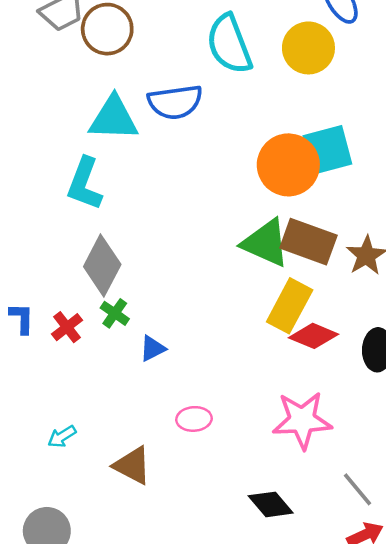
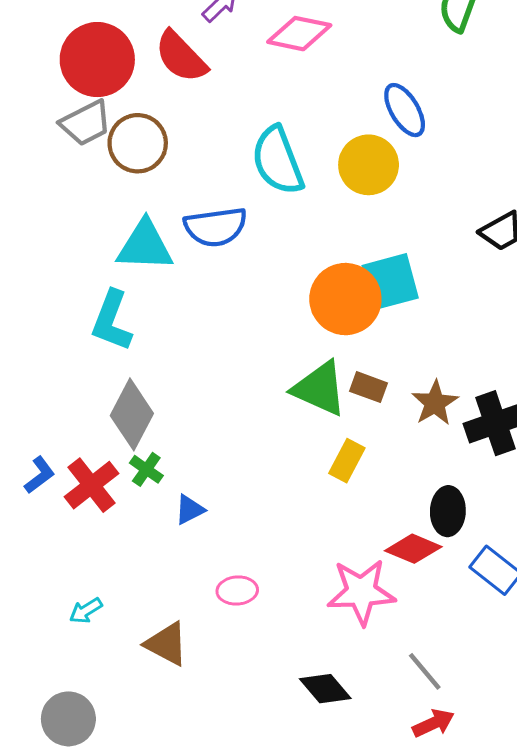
brown rectangle: (308, 242) -> (369, 387), size x0.6
yellow rectangle: (290, 306) -> (347, 461), size x0.7
blue L-shape: (22, 318) -> (40, 475), turned 52
red cross: (67, 327) -> (91, 485), size x1.5
red diamond: (313, 336) -> (413, 549), moved

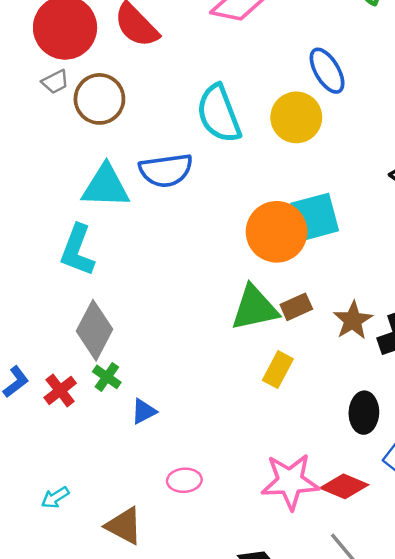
gray trapezoid: (86, 123) -> (55, 82), size x0.6
brown rectangle: (369, 387) -> (296, 307), turned -44
green triangle: (319, 388) -> (254, 308), turned -36
red cross: (91, 485) -> (60, 390), size x0.7
red diamond: (413, 549) -> (344, 486), moved

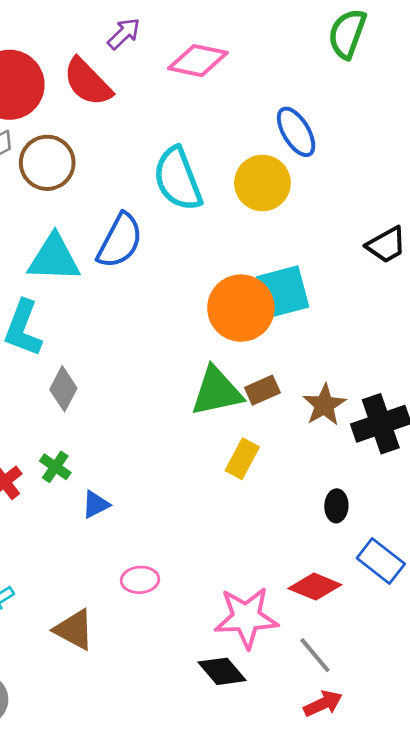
blue semicircle: (166, 170) -> (120, 241), turned -54
gray diamond: (95, 330) -> (63, 389), moved, size x0.7
black ellipse: (364, 413) -> (336, 506), size x0.7
pink star: (290, 481) -> (246, 617), moved

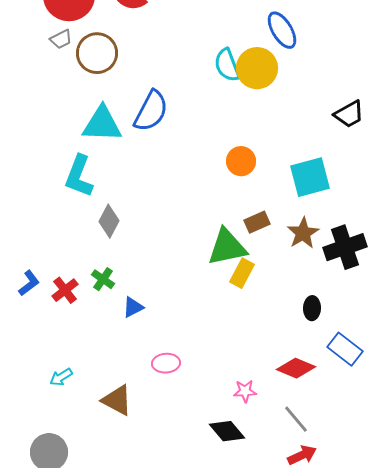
cyan semicircle: (178, 179) -> (227, 65), moved, size x0.7
cyan square: (283, 292) -> (310, 177), moved
orange circle: (241, 308) -> (241, 161), size x0.6
green triangle: (217, 391) -> (227, 247), moved
pink star: (246, 617) -> (245, 391), size x0.5

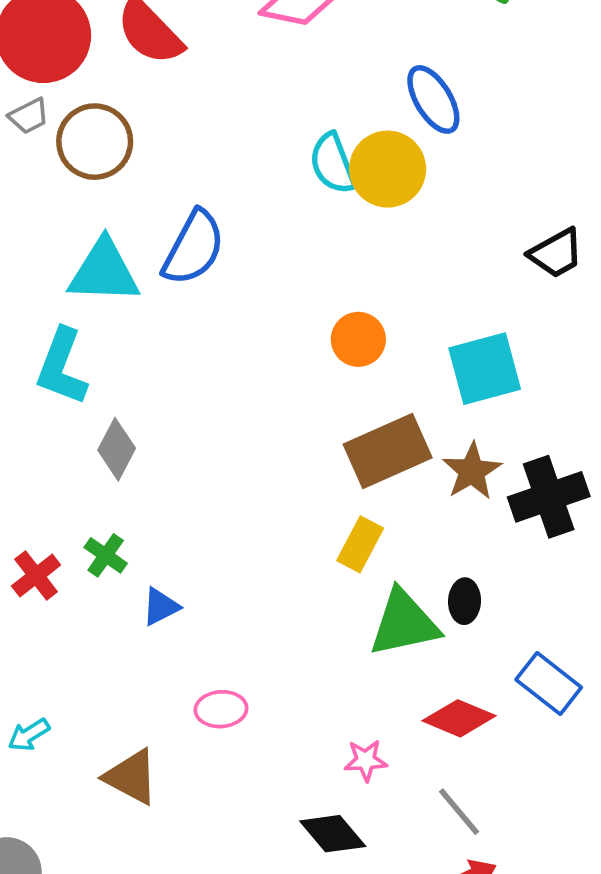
brown rectangle: (257, 222) -> (388, 451), size x1.8
green triangle: (227, 247) -> (404, 623), moved
black ellipse: (312, 308) -> (465, 601), moved

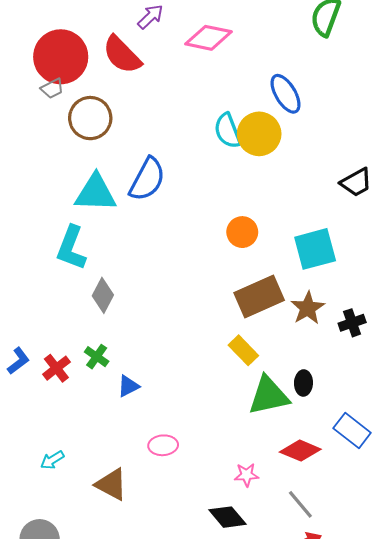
gray trapezoid: (29, 116) -> (52, 88), moved
black cross: (549, 497) -> (352, 323), size x0.6
yellow rectangle: (360, 544) -> (243, 350), turned -72

